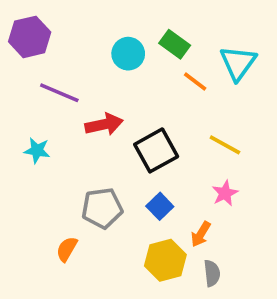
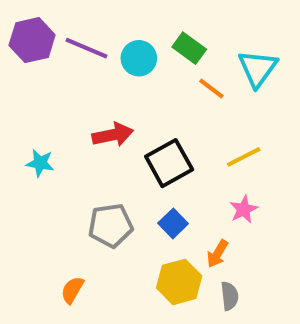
purple line: (59, 93) -> (86, 48), moved
yellow line: (225, 145) -> (244, 157), turned -56
orange semicircle: (67, 249) -> (72, 290), moved

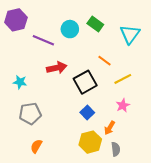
purple line: (86, 48) -> (43, 40), moved
orange line: (211, 88) -> (104, 61), moved
gray pentagon: (111, 225) -> (30, 114), moved

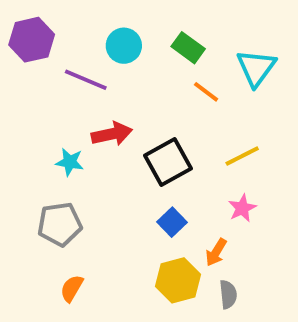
cyan circle: (70, 29) -> (124, 46), moved
orange line: (104, 61) -> (206, 92), moved
cyan star: (20, 82) -> (70, 162), moved

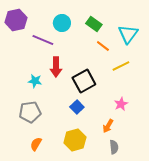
red arrow: (112, 134) -> (56, 67), turned 102
yellow line: (242, 156) -> (121, 66), moved
blue square: (172, 222) -> (77, 107), moved
yellow hexagon: (178, 280) -> (75, 140), moved

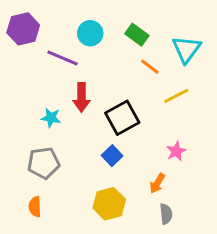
orange semicircle: (36, 144) -> (35, 207), moved, turned -32

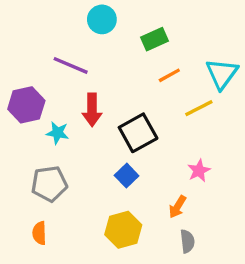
purple hexagon: (23, 29) -> (26, 105), moved
cyan circle: (90, 33) -> (102, 19), moved
green rectangle: (137, 35) -> (154, 39), turned -60
cyan triangle: (186, 49) -> (222, 74), moved
orange line: (150, 67) -> (169, 75), turned -66

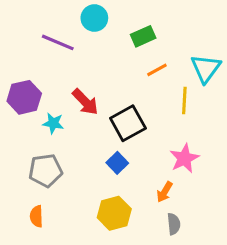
purple line: (71, 65) -> (58, 42), moved
yellow line: (199, 108) -> (184, 100), turned -60
red arrow: (92, 110) -> (85, 102), turned -44
pink star: (199, 171) -> (184, 158), size x1.4

